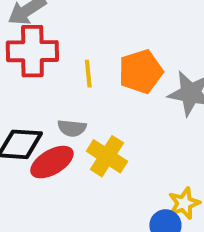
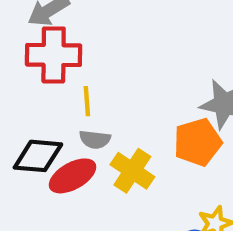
orange pentagon: (141, 72) -> (198, 142), moved
yellow line: (88, 74) -> (87, 101), moved

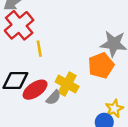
red cross: (54, 55) -> (19, 25), turned -36
gray semicircle: (95, 139) -> (54, 98), moved, turned -49

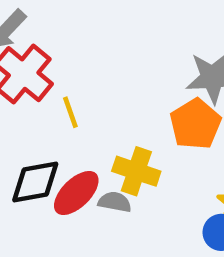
gray semicircle: (54, 98) -> (115, 202), turned -112

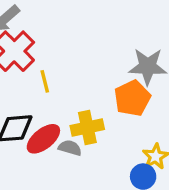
yellow cross: (136, 171) -> (87, 128), turned -36

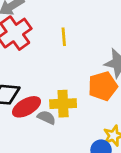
yellow line: (45, 81) -> (64, 37), moved

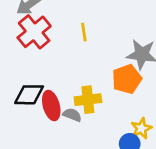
red ellipse: (26, 107) -> (51, 106), turned -72

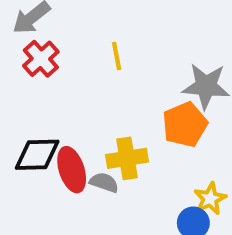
red cross: (34, 32) -> (41, 59), size x0.7

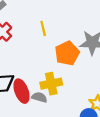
orange pentagon: (185, 125) -> (67, 53), moved

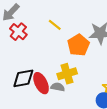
yellow line: (43, 28) -> (55, 25), turned -32

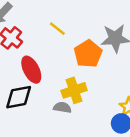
red ellipse: (41, 83) -> (31, 70), moved

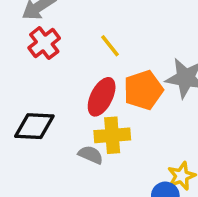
red ellipse: (31, 70) -> (102, 97), moved, turned 40

